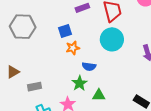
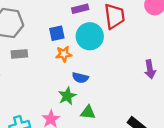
cyan circle: (112, 39) -> (90, 36), moved
gray rectangle: (35, 87) -> (19, 54), moved

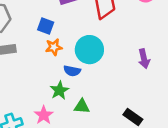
blue square: (57, 33) -> (46, 26), turned 35
cyan circle: (90, 36) -> (89, 50), moved

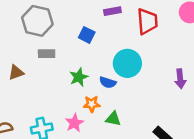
orange star: (54, 47) -> (92, 104), moved
green star: (59, 90) -> (79, 77), moved

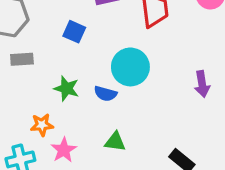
green star: (79, 77) -> (67, 88), turned -30
orange star: (92, 104) -> (42, 125), moved

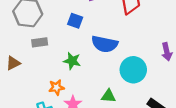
cyan circle: (130, 67) -> (133, 70), moved
blue semicircle: (105, 94) -> (105, 44), moved, size x1.6

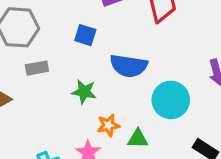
orange star: (56, 87) -> (108, 125), moved

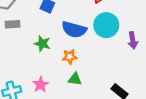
cyan circle: (171, 100) -> (106, 25), moved
orange star: (108, 125) -> (70, 57), moved

